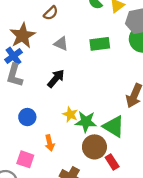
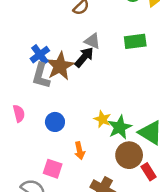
brown star: (23, 36) -> (60, 66), moved
black arrow: (56, 78) -> (84, 57), moved
green star: (86, 122) -> (120, 127), turned -30

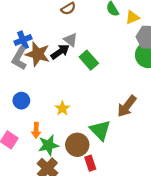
green rectangle: (135, 41) -> (89, 60), moved, turned 42
brown star: (60, 66) -> (38, 54), turned 30
green star: (120, 127) -> (48, 145), moved

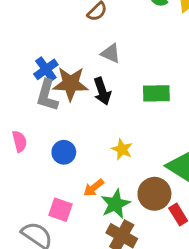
black arrow: (60, 52) -> (102, 91), moved, turned 120
green rectangle: (89, 60) -> (156, 93), moved, turned -36
orange arrow: (36, 130) -> (94, 188), turned 64

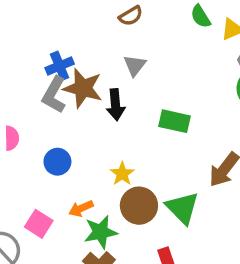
gray triangle: (111, 53) -> (135, 65), turned 30
brown circle: (154, 194) -> (139, 206), moved

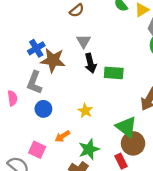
gray L-shape: (54, 95) -> (34, 83), moved
black arrow: (116, 105) -> (90, 63), moved
brown circle: (139, 206) -> (133, 143), moved
green star: (101, 232) -> (89, 149), moved

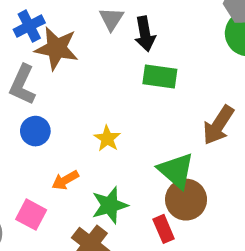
black arrow: (90, 63) -> (145, 34), moved
pink square: (37, 150) -> (31, 215), moved

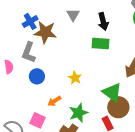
black arrow: (145, 34) -> (103, 21), moved

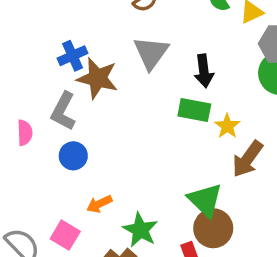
gray triangle: (73, 15) -> (151, 53), size x1.5
yellow star: (75, 78) -> (227, 126), moved
green star: (78, 113) -> (140, 230), turned -30

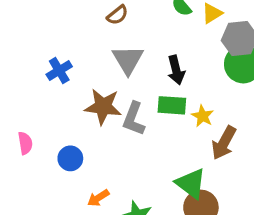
brown star: (98, 78) -> (103, 107), moved
gray L-shape: (63, 111) -> (134, 119), moved

